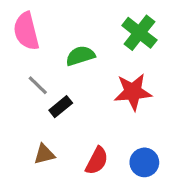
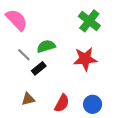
pink semicircle: (26, 31) -> (17, 20), turned 150
green semicircle: (80, 56) -> (46, 46), moved

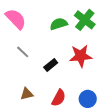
green semicircle: (46, 46) -> (59, 24), moved
black rectangle: (39, 68) -> (51, 65), moved

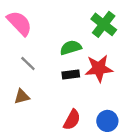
green semicircle: (59, 24) -> (71, 48), moved
black rectangle: (51, 65) -> (71, 74), moved, turned 32
brown triangle: (27, 94) -> (22, 96), moved

